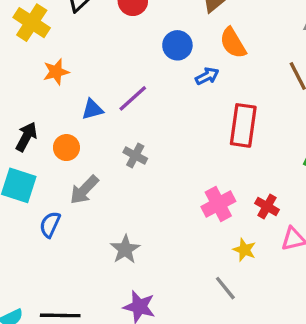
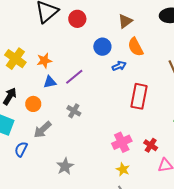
yellow cross: (32, 23) -> (15, 59), moved
orange star: (56, 72) -> (44, 61), moved
yellow star: (244, 250) -> (123, 169), moved

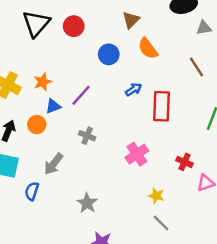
blue arrow: (119, 66) -> (134, 89), moved
orange circle: (33, 104) -> (37, 125), moved
pink cross: (122, 142) -> (137, 154), moved

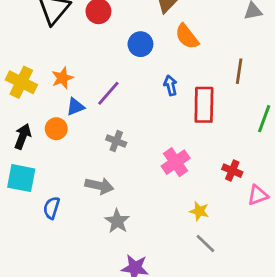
brown line: (197, 67) -> (239, 71), moved, turned 42
blue arrow: (134, 89) -> (170, 85), turned -70
gray arrow: (54, 164) -> (99, 186), moved, turned -115

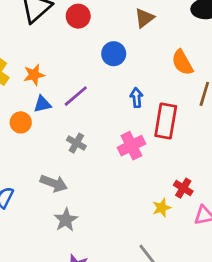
orange semicircle: (187, 36) -> (182, 62), moved
pink cross: (176, 162) -> (131, 146), moved
yellow star: (199, 211) -> (162, 208), moved, turned 30

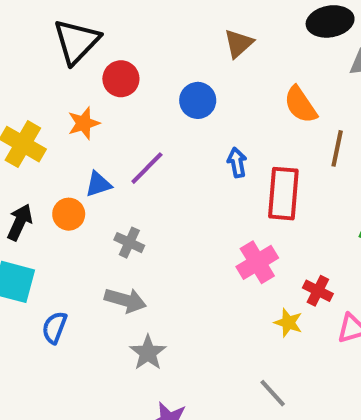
red circle: (78, 16) -> (121, 79), moved
orange star: (34, 75) -> (84, 123), moved
gray cross: (76, 143) -> (129, 243), moved
pink cross: (131, 146) -> (257, 262), moved
yellow star: (162, 208) -> (288, 323), turned -30

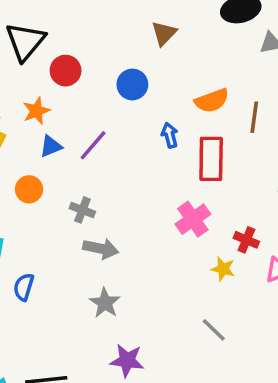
orange semicircle: (300, 105) -> (212, 101), moved, turned -72
blue triangle: (98, 184) -> (51, 146), moved
gray arrow: (125, 300) -> (101, 249), moved

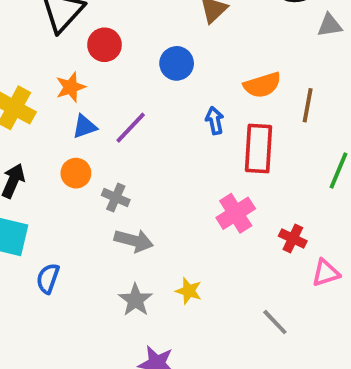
orange circle: (29, 189) -> (76, 173), moved
yellow star: (223, 269) -> (189, 291), moved
gray line: (214, 330) -> (275, 322), moved

